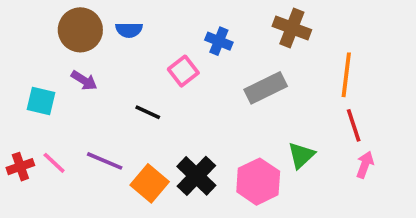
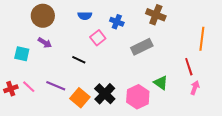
blue semicircle: (129, 30) -> (85, 16), moved
orange line: (346, 75) -> (202, 39), moved
green triangle: (301, 155) -> (161, 83), turned -42

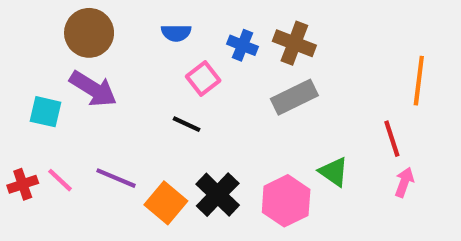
brown cross: (156, 15) -> (294, 43), moved
purple arrow: (45, 43) -> (93, 89), size x1.6
black line: (79, 60) -> (187, 124), moved

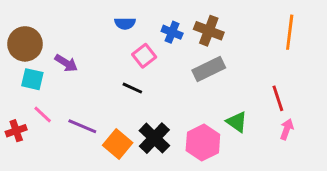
brown circle: (89, 33) -> (25, 44), moved
orange line: (419, 81) -> (290, 32), moved
purple arrow: (93, 89) -> (66, 63), size x0.7
pink line: (60, 180) -> (43, 115), moved

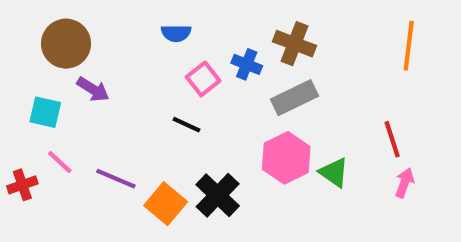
blue cross: (172, 32) -> (247, 64), moved
brown circle: (25, 44) -> (66, 44), moved
pink hexagon: (203, 142) -> (286, 158), moved

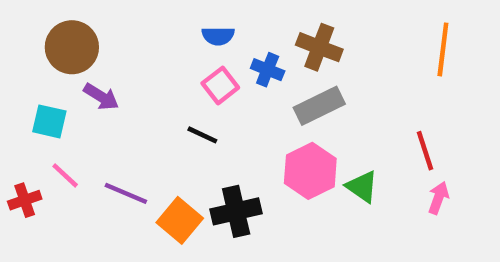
blue semicircle: (176, 33) -> (218, 36), moved
black cross: (218, 195) -> (236, 211), turned 33

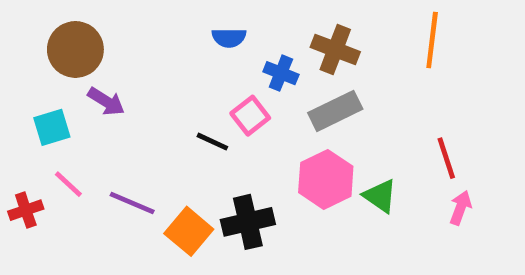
orange line: (443, 49) -> (432, 40), moved
pink square: (220, 85) -> (250, 116), moved
cyan square: (49, 121) -> (52, 127), turned -30

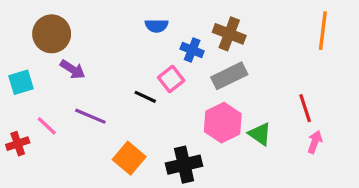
orange line: (432, 40) -> (323, 31), moved
cyan square: (52, 127) -> (21, 82), moved
purple line: (132, 203) -> (90, 116), moved
black cross: (248, 222) -> (184, 165), moved

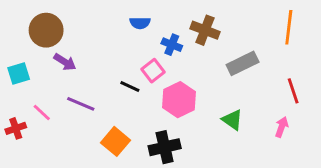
gray rectangle: (229, 76) -> (243, 63), moved
red line: (305, 108) -> (293, 91), moved
pink hexagon: (223, 123) -> (179, 100), moved

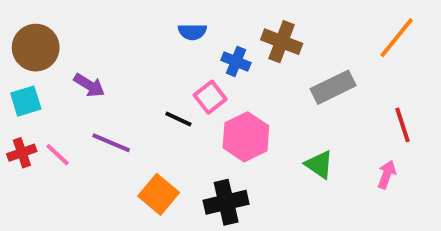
orange line: (289, 27) -> (397, 38), turned 32
brown circle: (46, 30) -> (36, 48), moved
red cross: (16, 128) -> (22, 153), moved

